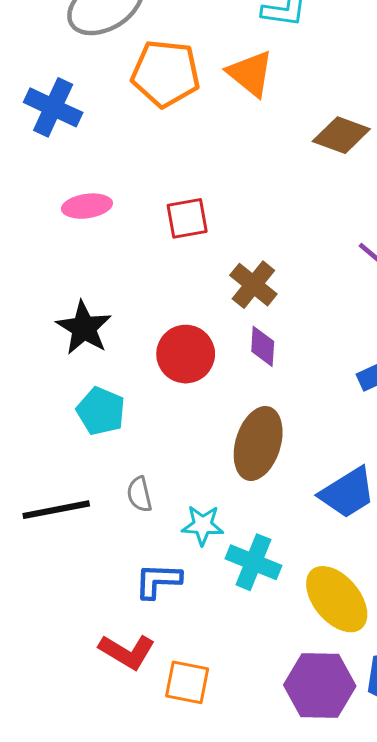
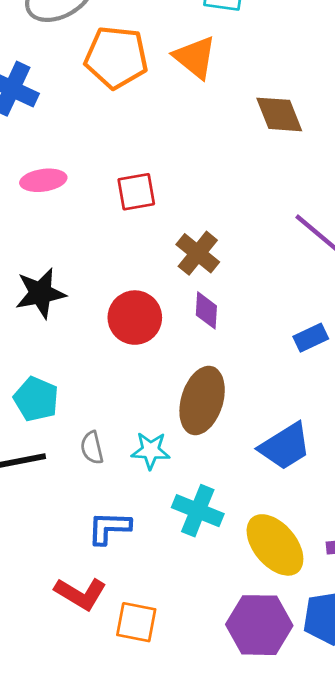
brown diamond: (341, 135) -> (279, 114), turned 48
black star: (84, 328) -> (40, 293), turned 30
cyan pentagon: (101, 411) -> (36, 399), moved
cyan star: (203, 525) -> (151, 451), moved

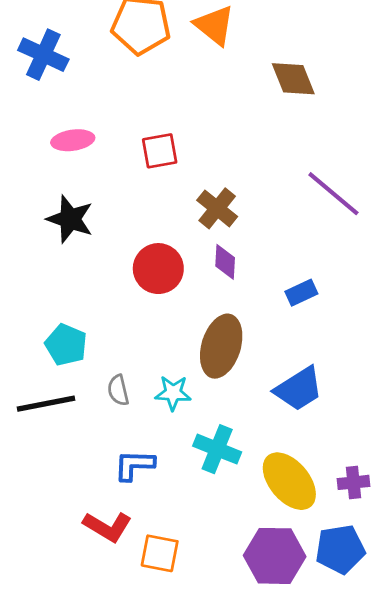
black star: (40, 293) -> (70, 219), moved, turned 30
blue rectangle: (311, 338) -> (301, 293), moved

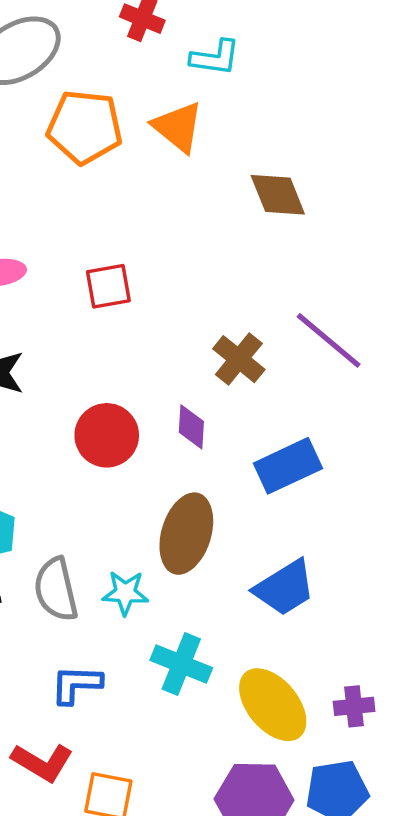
brown cross: (217, 208) -> (239, 359), moved
blue rectangle: (301, 293) -> (288, 466), size x1.6
gray semicircle: (118, 390) -> (56, 589), size x1.6

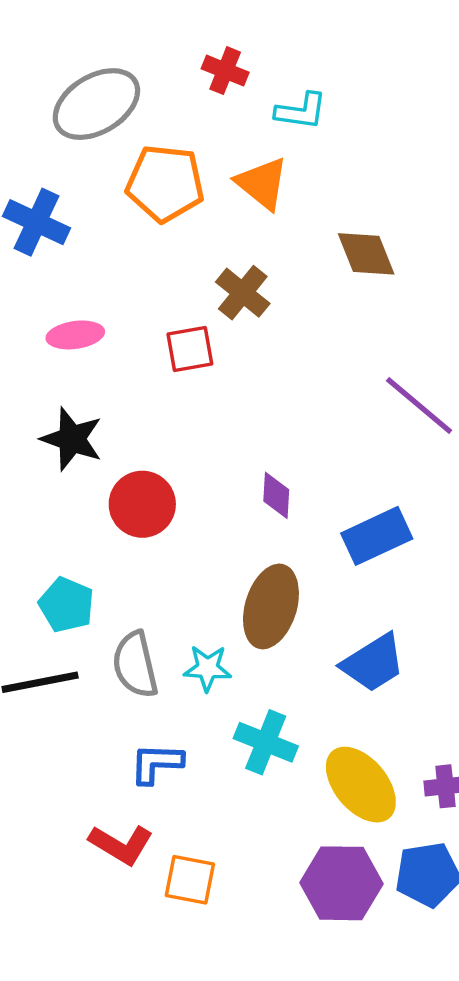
brown cross: (239, 359) -> (243, 293), moved
red circle: (107, 435) -> (142, 504), moved

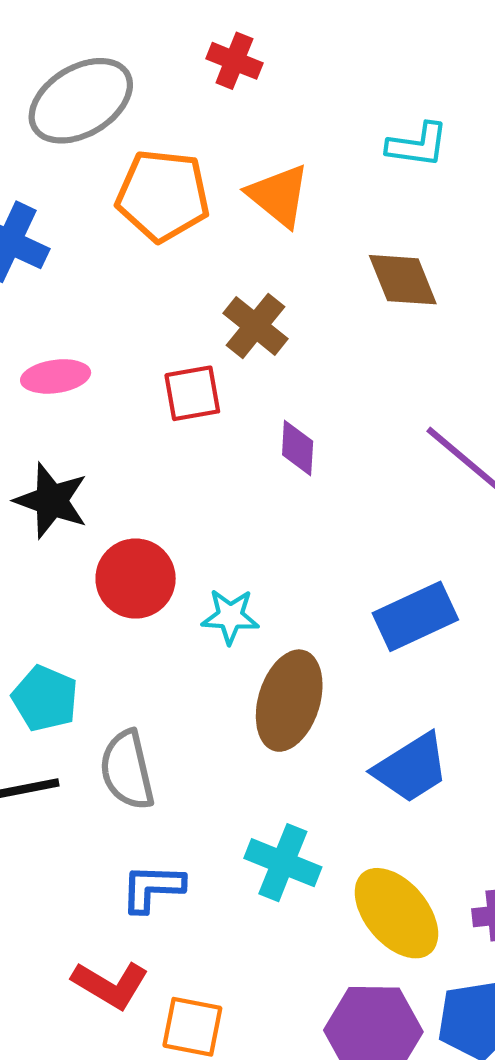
cyan L-shape: (301, 111) -> (418, 145), moved
purple diamond: (276, 495) -> (298, 448), moved
cyan star: (207, 668) -> (230, 616), moved

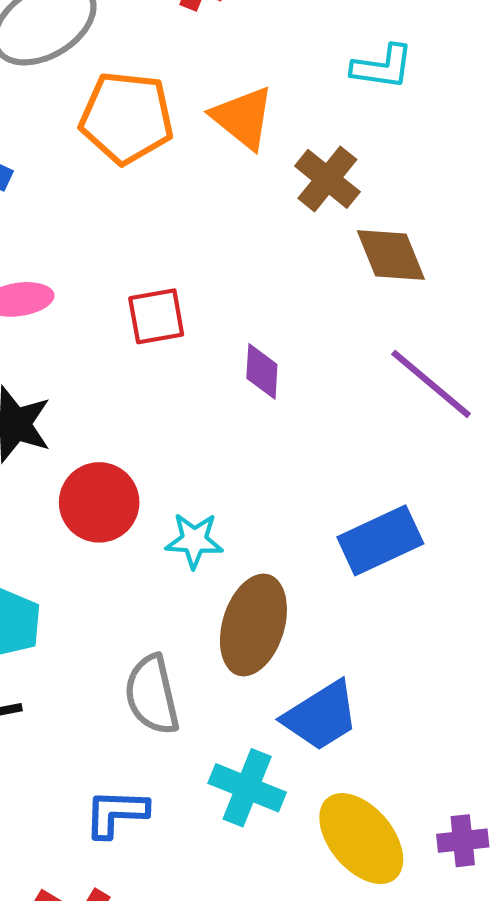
brown diamond: (403, 280) -> (391, 255), moved
brown cross: (255, 326) -> (327, 179), moved
blue trapezoid: (411, 768) -> (321, 716), moved
gray semicircle: (127, 770) -> (152, 695), moved

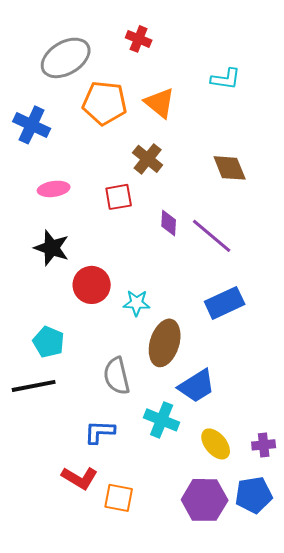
brown cross: (327, 179) -> (148, 159), moved
purple line: (431, 384) -> (212, 236), moved
yellow ellipse: (361, 839) -> (216, 444), size x0.7

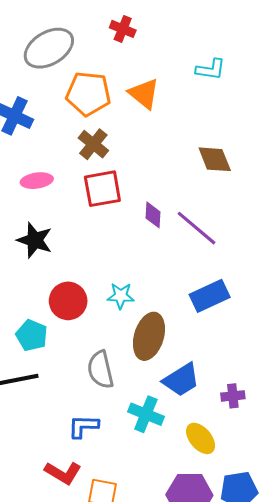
brown cross: (148, 159) -> (93, 144), moved
red square: (119, 197) -> (102, 189), size x1.4
red circle: (92, 285) -> (68, 301), moved
purple cross: (264, 445) -> (233, 396), moved

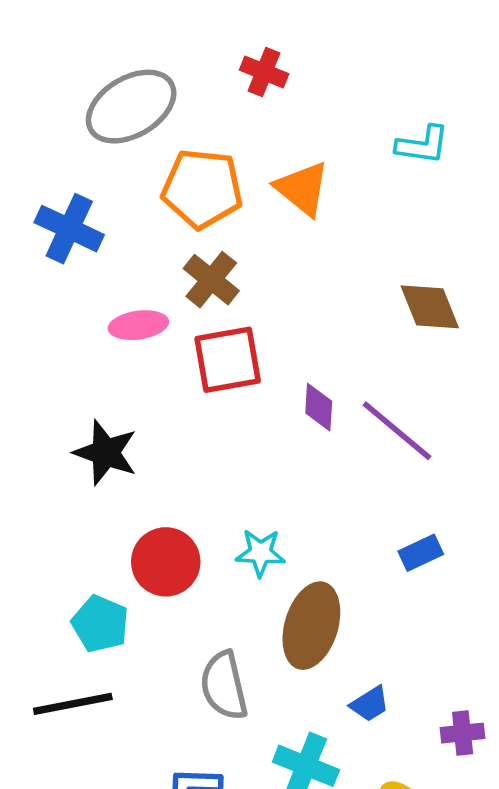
pink ellipse: (37, 181) -> (138, 325), moved
blue rectangle: (210, 296) -> (421, 553), size x0.6
blue trapezoid: (181, 380) -> (370, 704), size x0.6

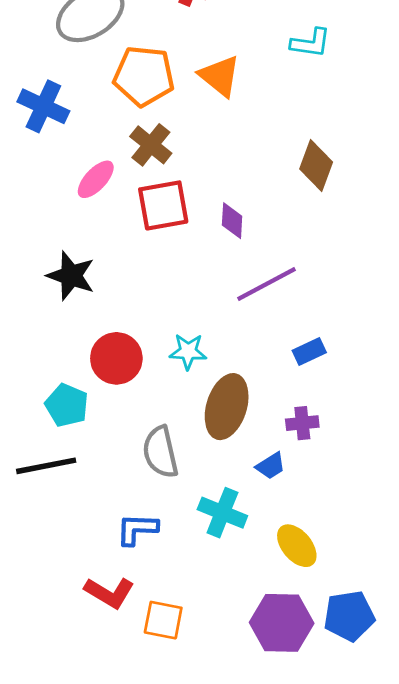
brown diamond: (430, 307) -> (316, 166), turned 42
pink ellipse: (138, 325) -> (96, 179), turned -39
purple diamond: (319, 407) -> (232, 221), moved
purple line: (397, 431) -> (267, 284), moved, turned -68
purple cross: (463, 733) -> (302, 423), moved

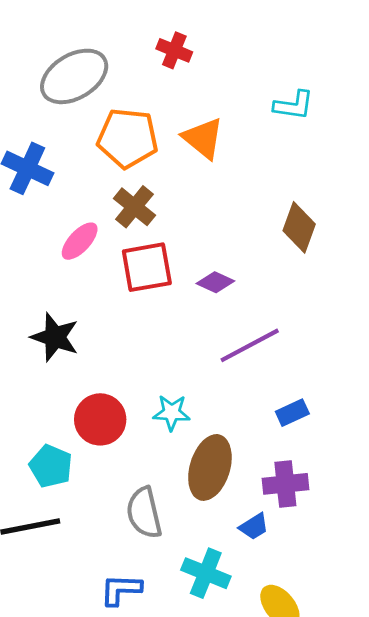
purple diamond: (232, 221) -> (215, 282), turned -69
purple cross: (302, 423) -> (285, 484), size x1.4

